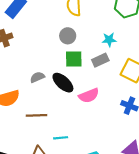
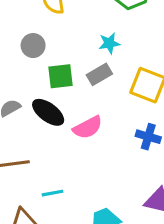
gray circle: (68, 36) -> (33, 46), moved

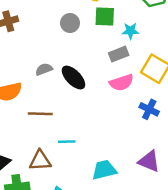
green square: (61, 76) -> (105, 17), moved
pink semicircle: (88, 127) -> (122, 83), moved

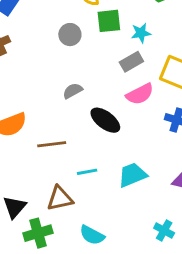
gray semicircle: (44, 69) -> (73, 91), moved
black ellipse: (73, 78) -> (105, 120), moved
cyan trapezoid: (104, 170) -> (132, 175), moved

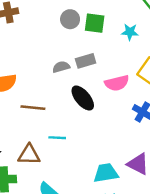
green square: (109, 21) -> (95, 23), moved
gray rectangle: (131, 62) -> (86, 61), moved
cyan trapezoid: (132, 175) -> (106, 173), moved

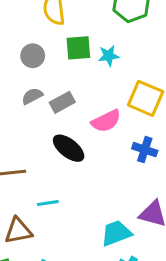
green square: (95, 23) -> (78, 48), moved
gray semicircle: (61, 67) -> (32, 96), moved

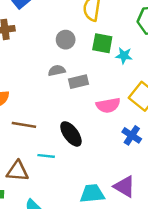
black ellipse: (69, 148) -> (71, 134), moved

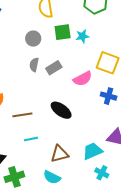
gray semicircle: (57, 71) -> (34, 65), turned -48
cyan line: (46, 156) -> (31, 139), moved
brown triangle: (17, 171) -> (60, 154), moved

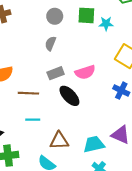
gray rectangle: (54, 68) -> (56, 73), moved
pink semicircle: (83, 79) -> (85, 72), moved

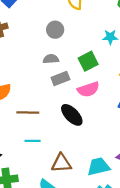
green square: (86, 15) -> (88, 61), moved, turned -30
gray semicircle: (50, 43) -> (51, 59), turned 64
gray rectangle: (56, 73) -> (60, 78), moved

